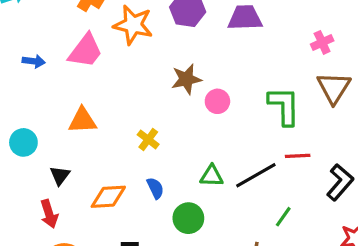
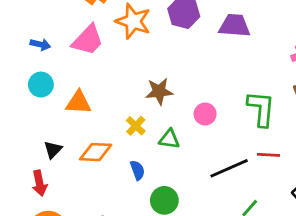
brown star: (186, 79) -> (159, 91), moved
pink circle: (217, 101) -> (205, 114), moved
cyan circle: (23, 142) -> (41, 85), moved
green triangle: (212, 176) -> (169, 139), moved
orange diamond: (108, 197) -> (96, 152), moved

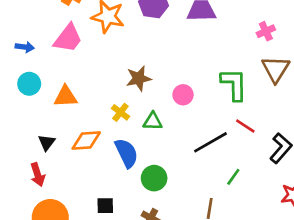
red line: (268, 155) -> (245, 126), turned 36
blue semicircle: (137, 170) -> (126, 153), size x1.6

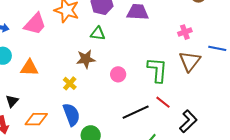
green triangle: (153, 121) -> (98, 34), moved
orange diamond: (86, 140) -> (36, 119), moved

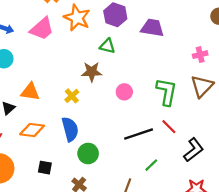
orange triangle: (29, 68) -> (30, 92), moved

